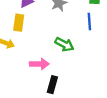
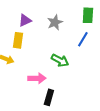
blue line: (89, 22) -> (83, 39), turned 35

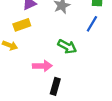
yellow rectangle: (18, 40) -> (22, 25), turned 63

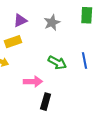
blue line: (92, 24) -> (85, 61), moved, turned -42

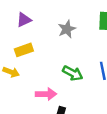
purple triangle: (20, 20) -> (24, 20), moved

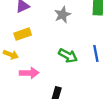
pink arrow: (46, 94) -> (29, 73), moved

